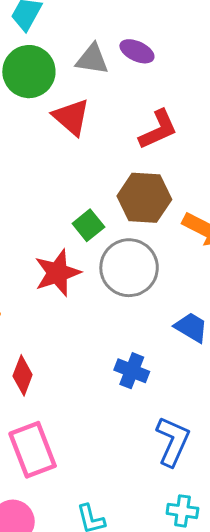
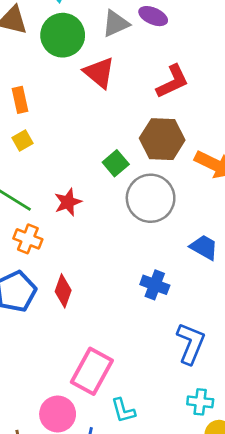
gray triangle: (92, 59) -> (116, 24), turned -32
red star: (57, 273) -> (68, 202), moved, size x0.7
pink rectangle: (33, 450) -> (92, 371), moved, turned 51

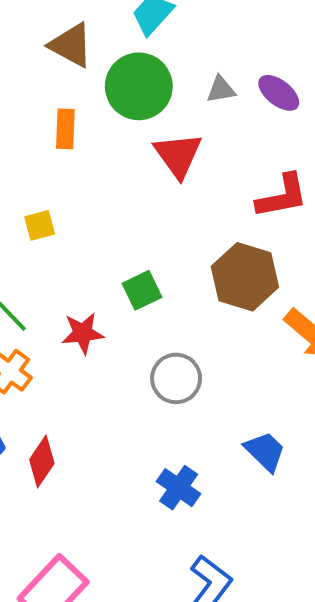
gray triangle: (116, 24) -> (221, 90), size x0.7
orange rectangle: (20, 100) -> (65, 129), moved
green square: (116, 163) -> (142, 290), moved
gray circle: (151, 198) -> (176, 378), moved, size x0.7

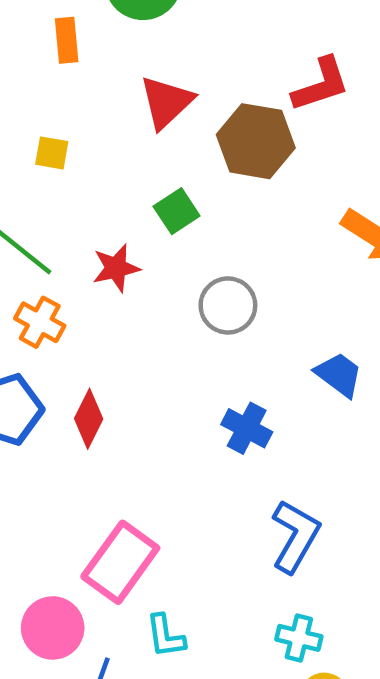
red triangle: (178, 155) -> (166, 102), moved, turned 30
yellow square: (40, 225) -> (52, 153), turned 32
brown hexagon: (245, 277) -> (256, 141), moved

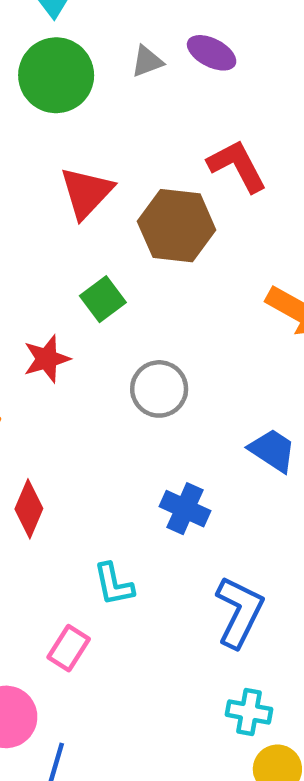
red L-shape: (321, 84) -> (237, 166), turned -96
pink rectangle: (120, 562) -> (69, 648), size x0.6
cyan L-shape: (166, 636) -> (114, 584), moved

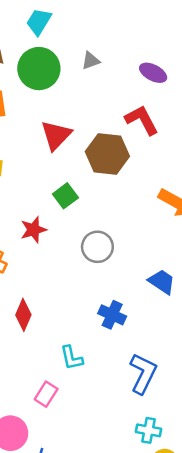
purple ellipse: (212, 53) -> (153, 73), moved

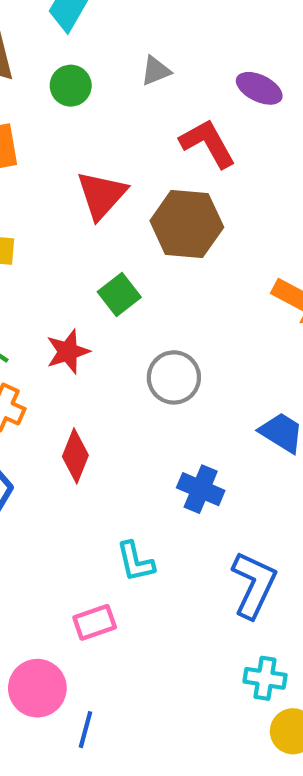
green circle: (39, 69) -> (71, 86), size x0.6
red L-shape: (142, 120) -> (208, 143), moved
red diamond: (23, 315) -> (75, 456), moved
pink rectangle: (46, 394) -> (95, 622), turned 40

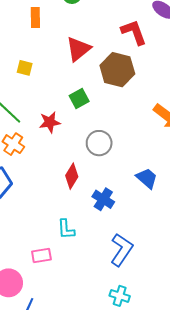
red diamond: (75, 456) -> (72, 176), moved

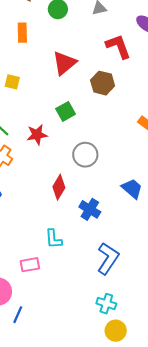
brown hexagon: (117, 70) -> (103, 83), size x0.7

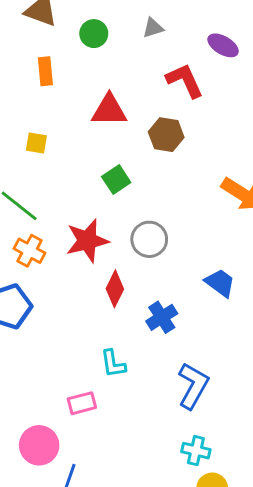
red triangle: (64, 63) -> (109, 110), turned 44
red star: (37, 135) -> (87, 241), moved, size x1.4
blue cross: (90, 209) -> (162, 317), turned 30

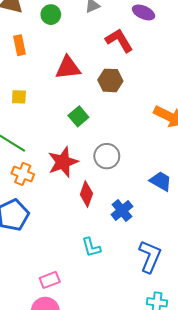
pink rectangle: (82, 403) -> (50, 280), moved

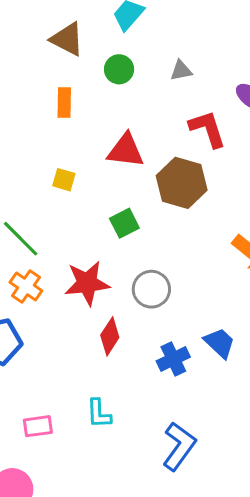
brown hexagon: (110, 80) -> (182, 183), size x1.4
yellow square: (19, 97) -> (64, 180), moved
blue cross: (122, 210) -> (173, 359), moved
pink rectangle: (50, 280) -> (38, 426), moved

